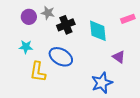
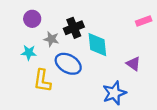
gray star: (48, 13) -> (51, 39), moved
cyan diamond: (98, 31) -> (97, 45), moved

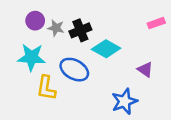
gray star: (51, 39) -> (56, 28), moved
cyan diamond: (97, 45) -> (106, 49), turned -55
cyan star: (29, 53) -> (32, 57), size x1.6

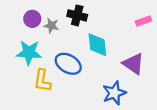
black cross: (80, 30) -> (77, 15), moved, turned 36
cyan diamond: (106, 49) -> (97, 45), turned 55
purple triangle: (145, 70) -> (133, 64), size x1.5

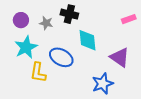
purple circle: (32, 19) -> (21, 20), moved
cyan star: (29, 53) -> (26, 47), turned -30

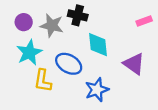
gray star: (46, 23) -> (52, 26), size x1.5
blue star: (103, 84) -> (97, 90), moved

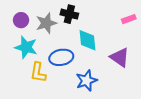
gray star: (52, 26) -> (46, 23), turned -30
cyan star: (29, 53) -> (26, 47), turned -30
blue ellipse: (69, 64) -> (61, 57), turned -40

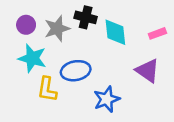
pink rectangle: (129, 19) -> (157, 33), moved
cyan diamond: (87, 40) -> (115, 32), moved

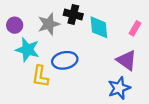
purple circle: (26, 25) -> (15, 25), moved
pink rectangle: (157, 33) -> (135, 28), turned -40
blue star: (107, 99) -> (119, 88), moved

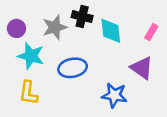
yellow L-shape: (40, 76) -> (28, 93), moved
blue star: (119, 88) -> (114, 95), moved, turned 30

